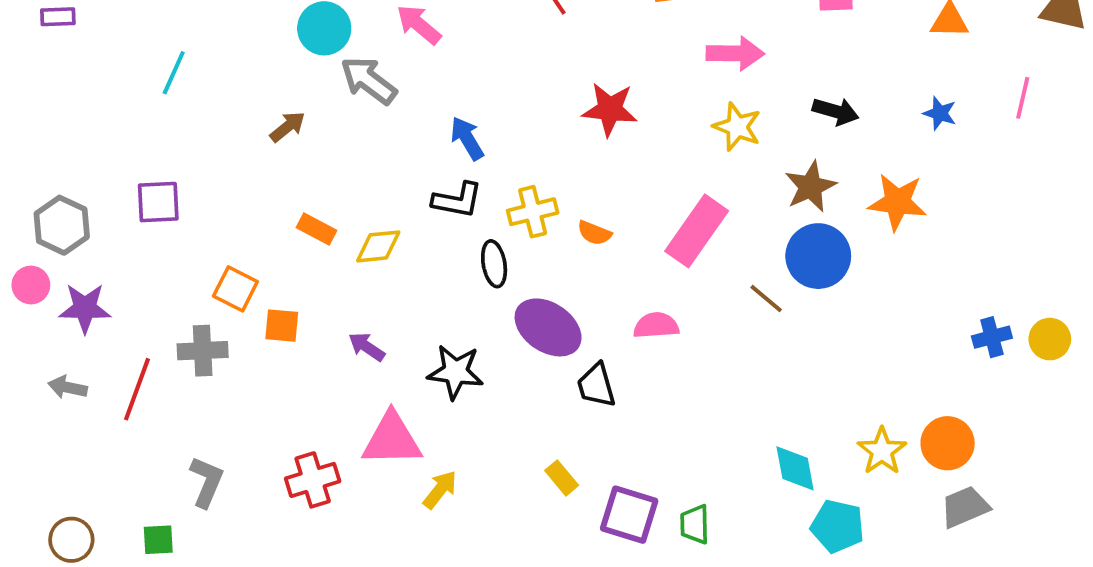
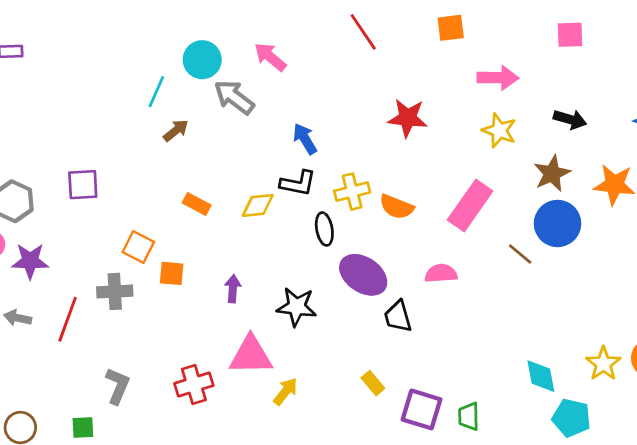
cyan line: (174, 73) -> (156, 92), moved
orange semicircle: (594, 233) -> (397, 207), size x1.4
yellow diamond: (378, 246) -> (258, 205), moved
purple arrow: (367, 347) -> (233, 289), turned 60

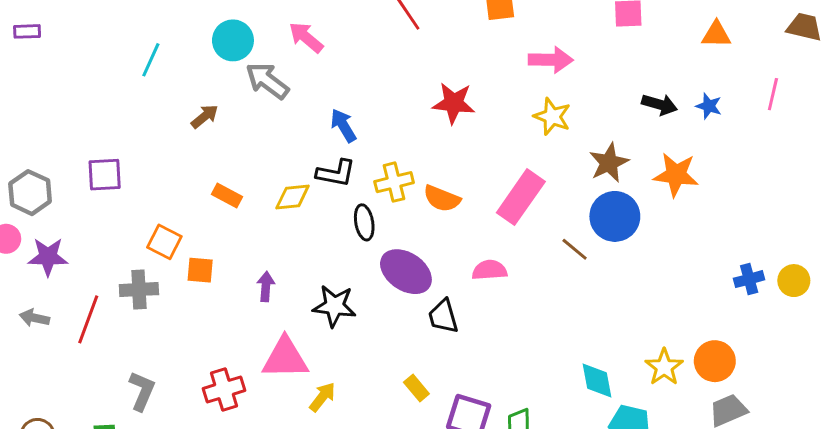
cyan line: (156, 92) -> (151, 60), moved
black arrow: (570, 119) -> (660, 105), moved

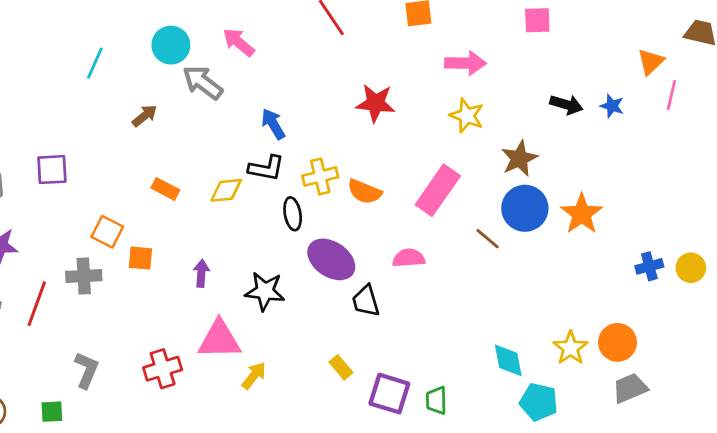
orange triangle: (716, 34) -> (651, 62), moved, turned -44
orange star: (676, 175) -> (582, 214), moved, turned 30

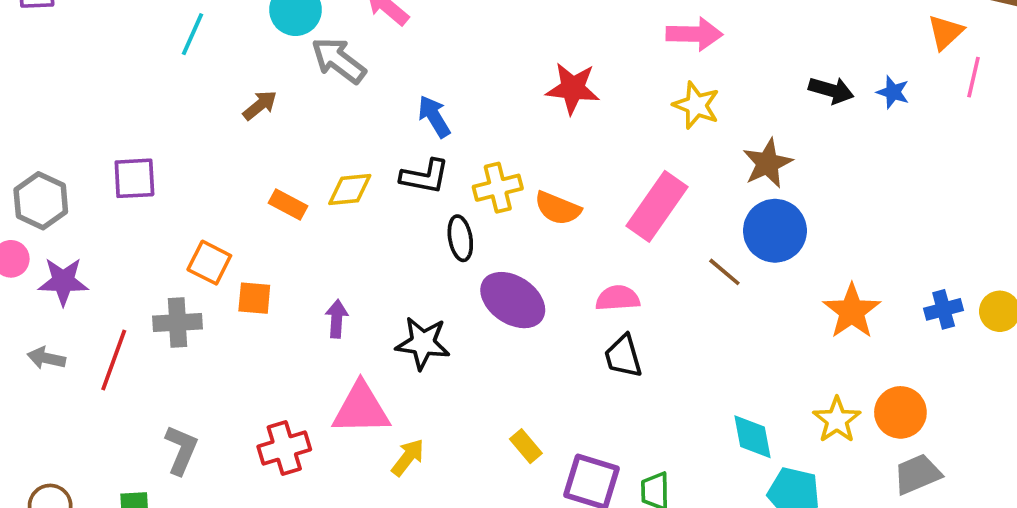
yellow diamond: (226, 190) -> (350, 190), moved
orange star: (582, 214) -> (852, 311), moved
black trapezoid: (366, 301) -> (623, 356), moved

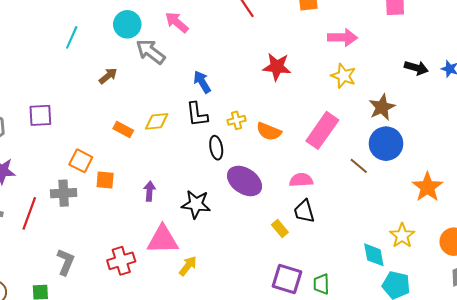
black L-shape: (425, 176) -> (197, 114), turned 72
yellow cross: (498, 188) -> (236, 120), size x0.7
yellow star: (837, 420) -> (402, 236), moved
yellow rectangle: (526, 446) -> (280, 229), moved

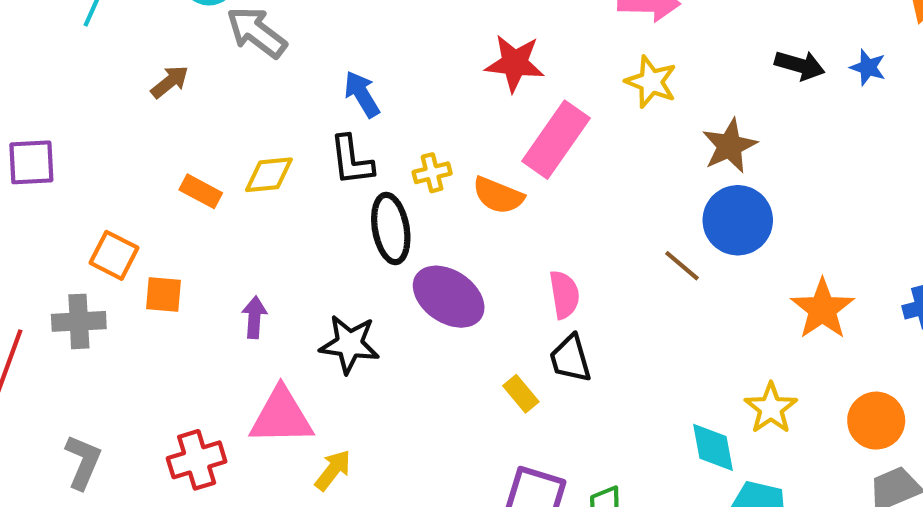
pink rectangle: (322, 130) -> (556, 140), moved
black ellipse: (216, 148) -> (391, 228), size x1.4
pink semicircle: (301, 180) -> (564, 295), turned 85

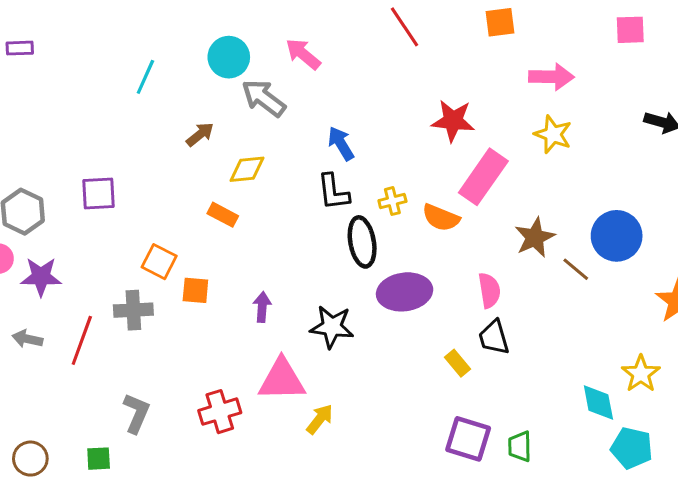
brown star: (730, 146) -> (535, 237), moved
yellow diamond: (269, 175) -> (247, 169), moved
purple ellipse: (449, 297) -> (405, 292), turned -42

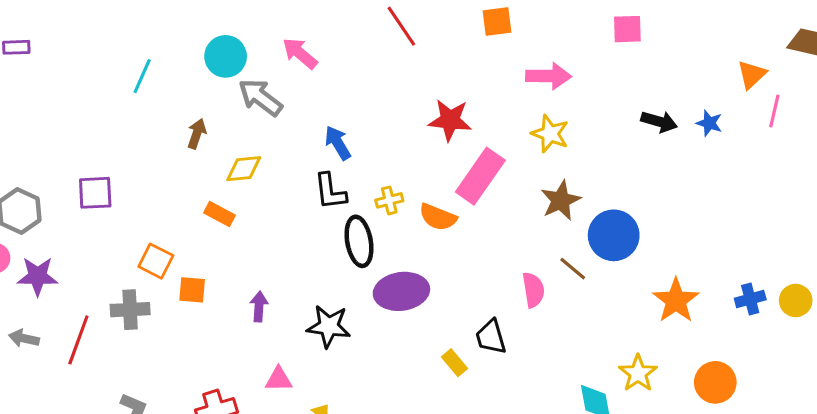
brown arrow: (200, 134) -> (197, 134), turned -32
brown star: (535, 237) -> (561, 200), moved
pink semicircle: (489, 290) -> (533, 290), moved
pink triangle: (282, 380) -> (279, 379), size x0.6

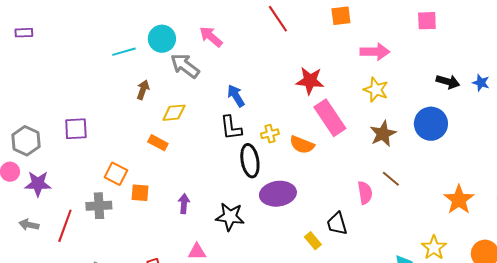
cyan line: (142, 76) -> (124, 52), moved, turned 50
pink rectangle: (480, 176) -> (330, 118), turned -69
blue circle: (614, 235) -> (431, 124), moved

